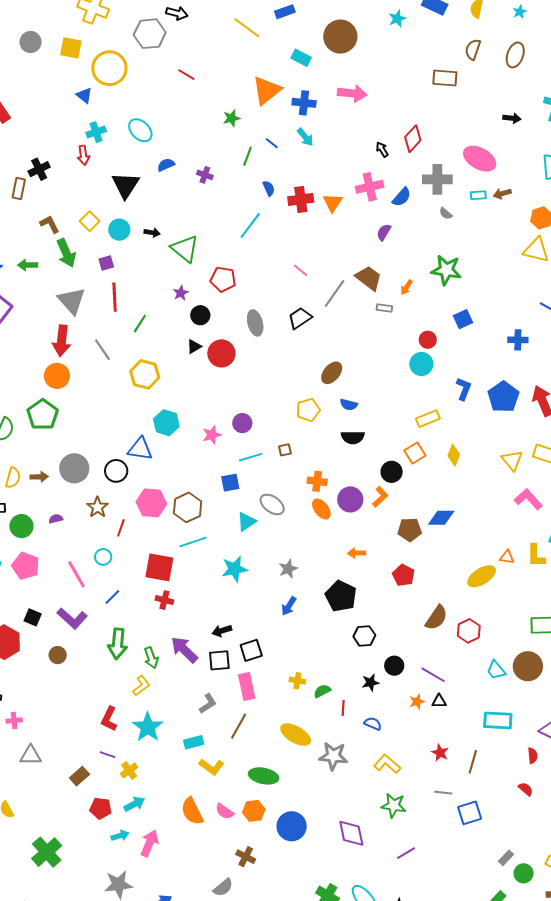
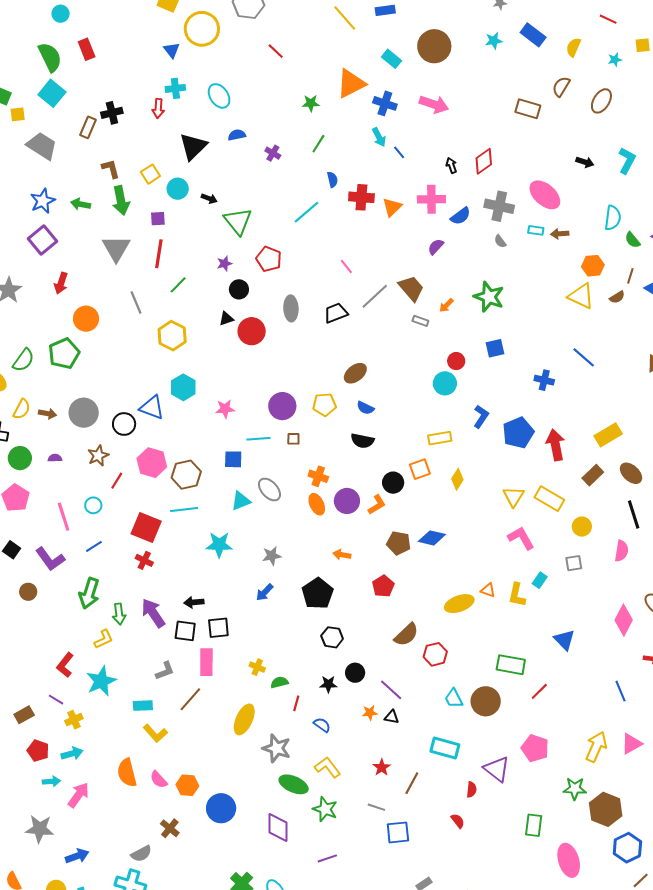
blue line: (272, 143) -> (399, 152), moved
red arrow: (62, 341) -> (61, 283), moved, size x0.7
purple circle: (242, 423) -> (282, 406), moved, size x1.4
yellow ellipse: (296, 735) -> (244, 719), turned 72
green ellipse: (264, 776) -> (294, 784), moved

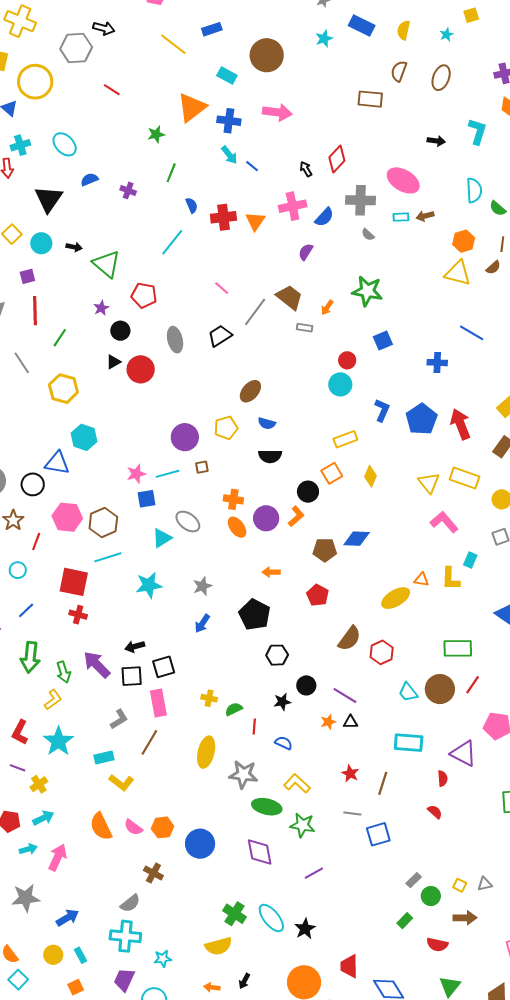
pink star: (225, 409) -> (136, 474), moved
red line: (539, 691) -> (473, 685), moved

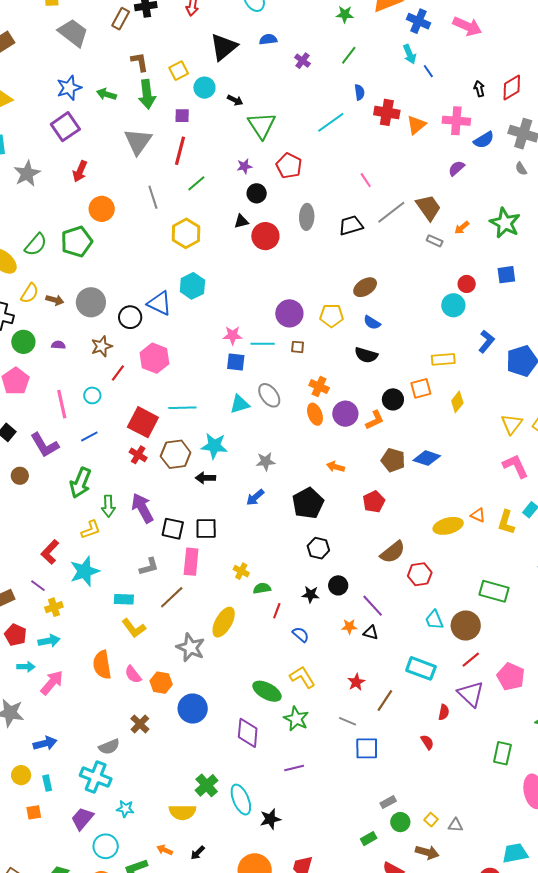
brown hexagon: (103, 523) -> (176, 454), moved
black arrow: (135, 647) -> (205, 478), moved
red line: (473, 685) -> (471, 660), moved
gray star: (243, 774) -> (191, 648), moved

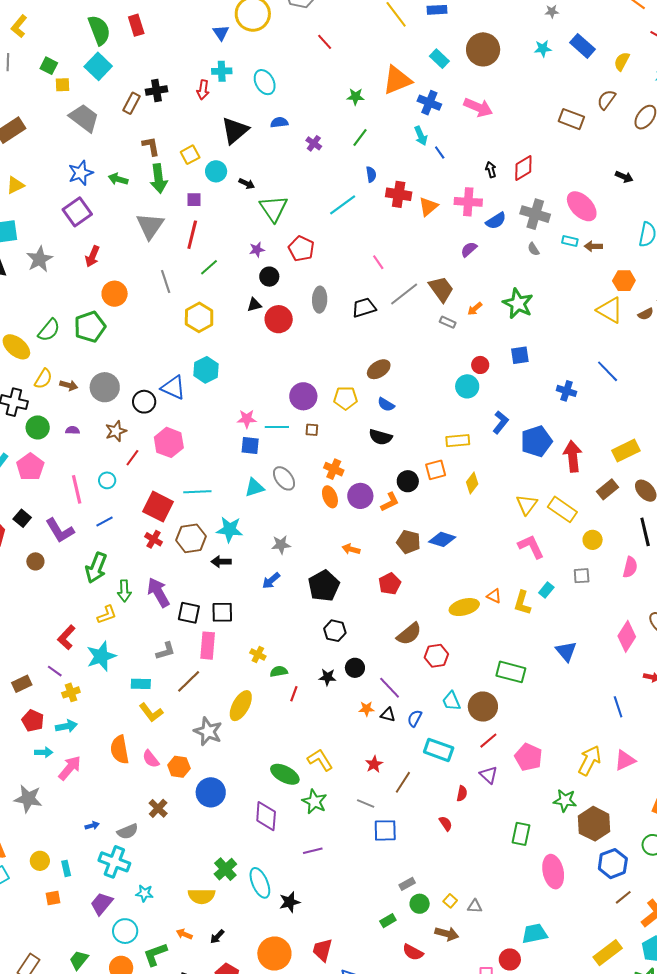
blue semicircle: (301, 634) -> (415, 718), moved, turned -102
purple triangle: (471, 694) -> (489, 775), size x0.7
blue arrow: (45, 743) -> (92, 826), moved, size x0.6

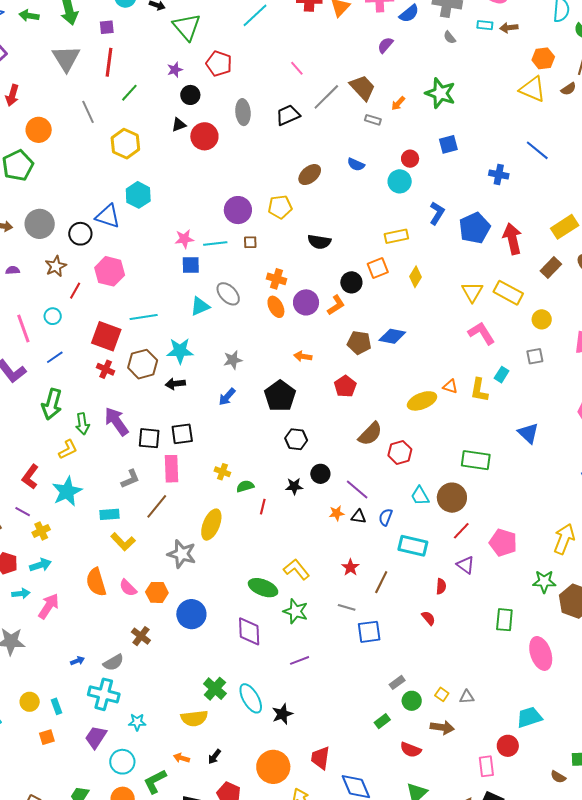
blue semicircle: (386, 405) -> (356, 164), moved

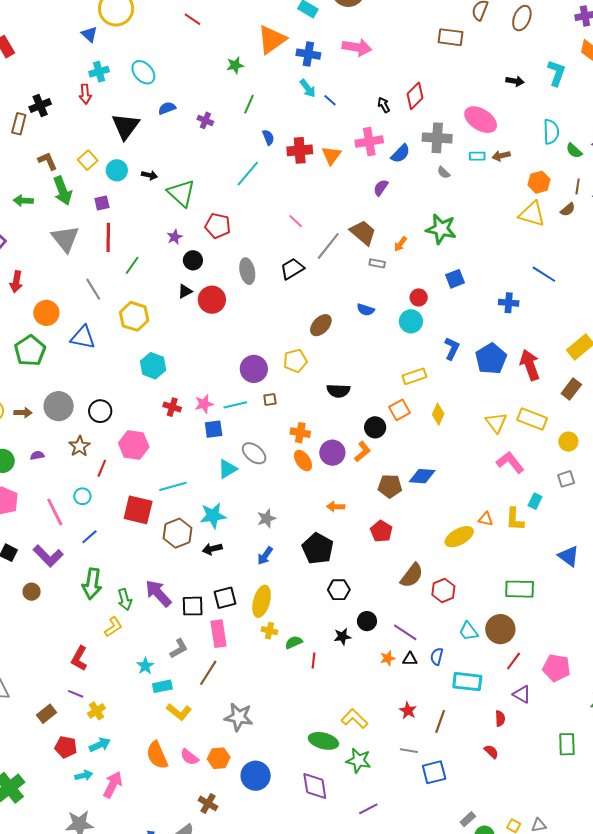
blue triangle: (108, 216) -> (83, 337), moved
red cross: (106, 369) -> (172, 407), moved
cyan star: (67, 491) -> (145, 666), moved, size x0.6
yellow ellipse: (211, 525) -> (262, 601), moved

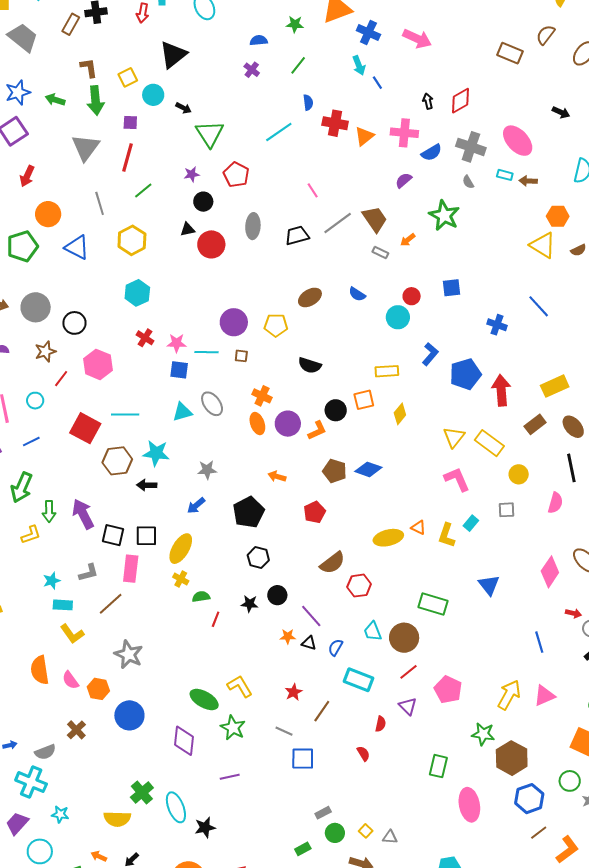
blue semicircle: (167, 108) -> (259, 40), moved
green star: (441, 229) -> (444, 216), moved

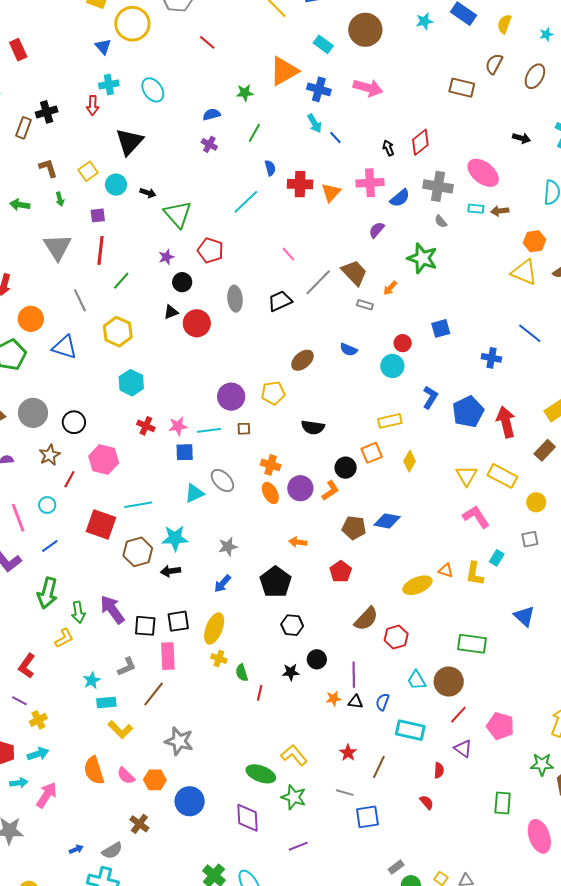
green arrow: (96, 100) -> (60, 199), size x0.5
green semicircle: (201, 597) -> (242, 673), turned -90
purple line: (311, 616) -> (354, 675), turned 50

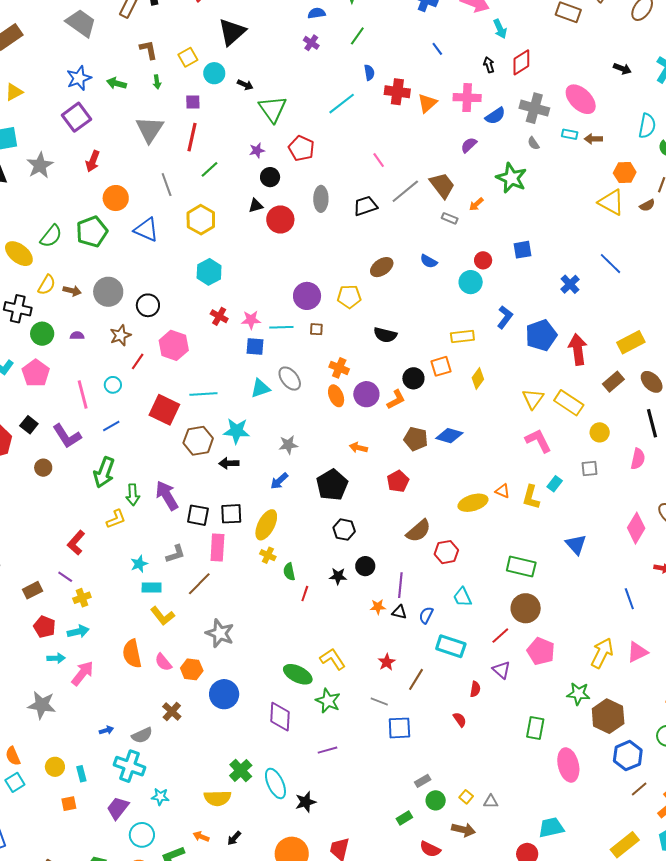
cyan arrow: (315, 123) -> (500, 29), moved
blue cross: (491, 358) -> (570, 284), turned 30
brown circle: (449, 682) -> (526, 608), moved

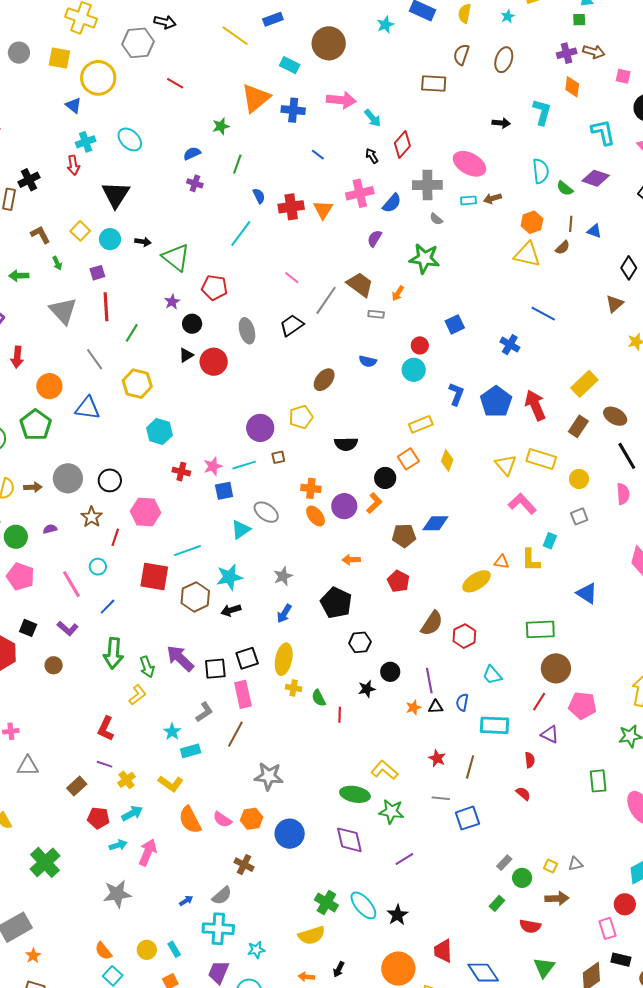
purple L-shape: (67, 436) -> (68, 628), size x0.7
yellow L-shape: (162, 616) -> (171, 784), moved

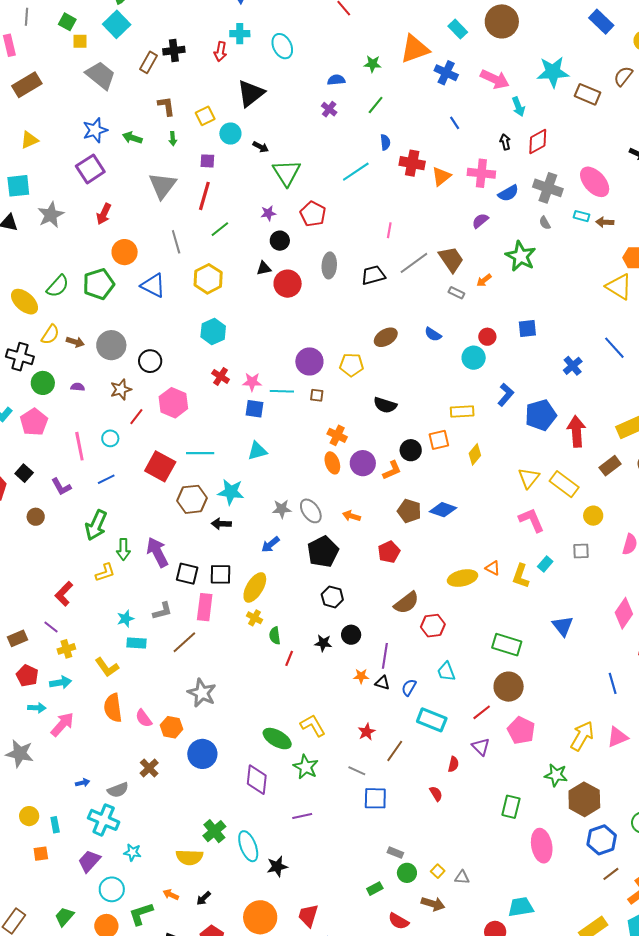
cyan star: (385, 25) -> (553, 72), moved, size x1.8
pink line: (292, 278) -> (389, 230), turned 42
gray ellipse: (266, 512) -> (311, 511), moved
gray rectangle: (504, 863) -> (395, 853), turned 49

